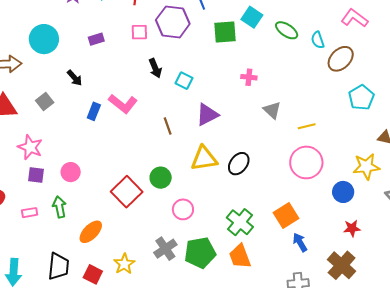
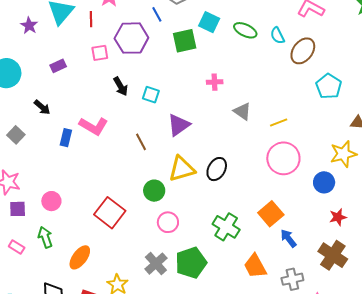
green circle: (161, 178) -> (154, 191), moved
pink rectangle: (30, 213) -> (17, 247), turned 49
orange trapezoid: (240, 256) -> (255, 266), moved

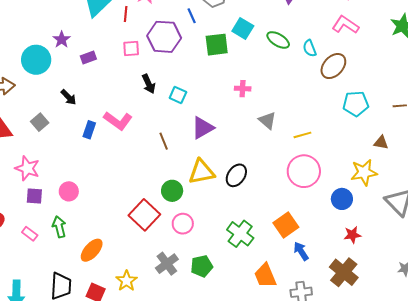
purple star: (29, 26) -> (62, 40), moved
cyan pentagon: (329, 86) -> (356, 104), turned 30
red square: (110, 213) -> (144, 215), moved
green pentagon: (191, 263) -> (202, 266), size x0.7

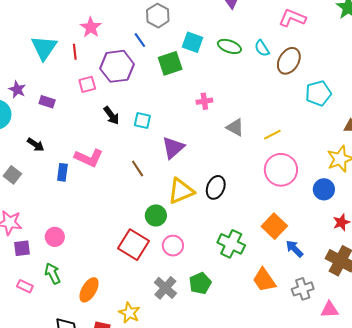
purple rectangle: (88, 57) -> (47, 102), turned 49

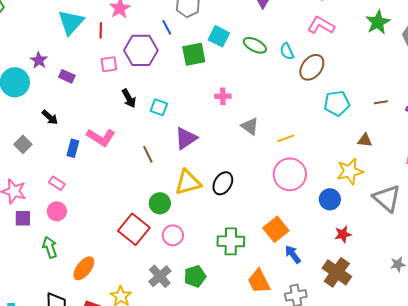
green cross: (231, 244) -> (231, 241), turned -32
pink rectangle: (25, 286) -> (57, 183), moved

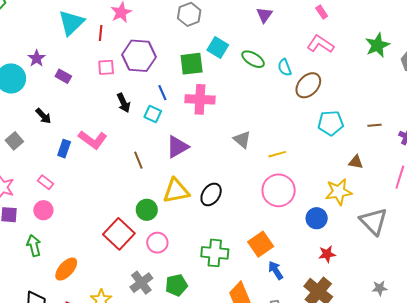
blue line: (167, 27) -> (162, 93), moved
pink cross: (223, 96) -> (200, 99), moved, size x1.8

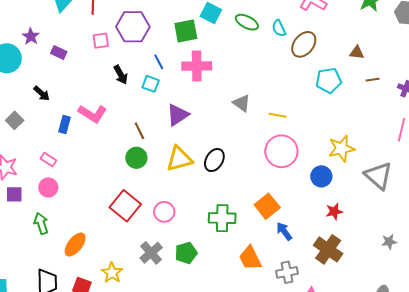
yellow line: (277, 154) -> (278, 115), turned 30
brown triangle: (356, 162) -> (357, 53), moved
green circle: (147, 210) -> (136, 158), moved

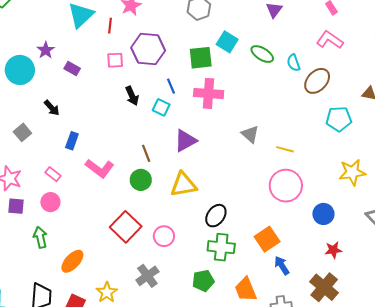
pink L-shape: (93, 114) -> (100, 168), moved
yellow star: (341, 148) -> (352, 172), moved
black ellipse: (214, 160) -> (216, 216), moved
green pentagon: (186, 253) -> (203, 281), moved

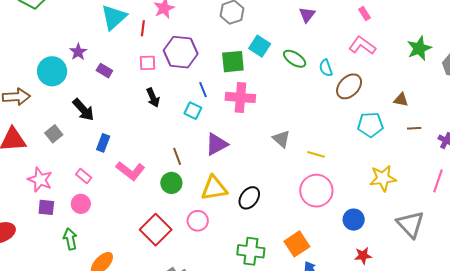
black arrow: (132, 96) -> (153, 98), moved
black arrow: (52, 108) -> (83, 110), size x1.4
black ellipse: (216, 216) -> (249, 198), moved
pink circle: (164, 236) -> (198, 221), moved

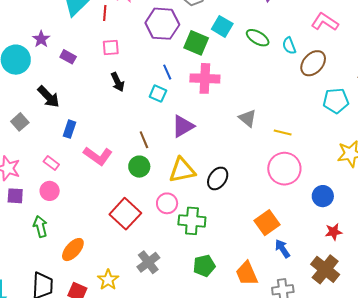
purple hexagon: (181, 52) -> (162, 24), moved
green square: (233, 62) -> (196, 43), turned 30
green cross: (251, 251) -> (192, 221), moved

